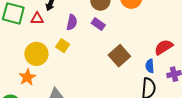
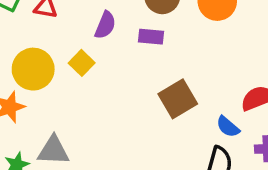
purple rectangle: (98, 24) -> (151, 37), turned -40
blue semicircle: (150, 66) -> (228, 127), turned -56

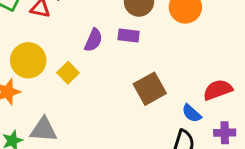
purple semicircle: (105, 25) -> (93, 40), moved
yellow square: (82, 63) -> (68, 73), moved

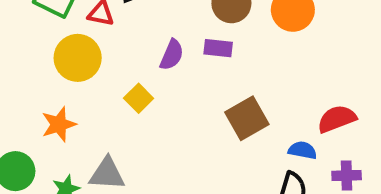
yellow circle: (28, 60) -> (78, 58), moved
blue semicircle: (192, 113) -> (302, 150), turned 150

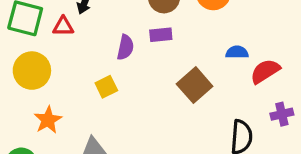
yellow circle: (78, 58) -> (32, 71), moved
yellow square: (139, 98) -> (106, 87), turned 30
blue semicircle: (302, 150) -> (237, 52), moved

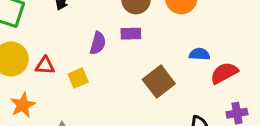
red triangle: (63, 26) -> (45, 66), moved

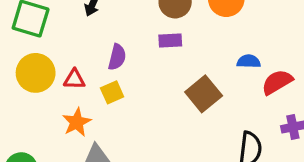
purple semicircle: (98, 43) -> (117, 57), moved
orange star: (23, 105) -> (77, 122), moved

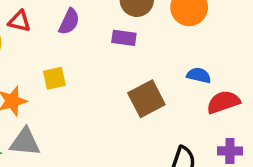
purple semicircle: (117, 57) -> (69, 22), moved
red triangle: (74, 79) -> (19, 21), moved

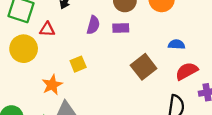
purple semicircle: (69, 22) -> (93, 25), moved
red semicircle: (223, 102) -> (187, 71), moved

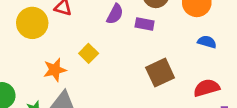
blue semicircle: (177, 44) -> (207, 42), moved
yellow square: (78, 64) -> (89, 53), turned -35

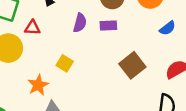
blue semicircle: (207, 42) -> (168, 28), turned 140

